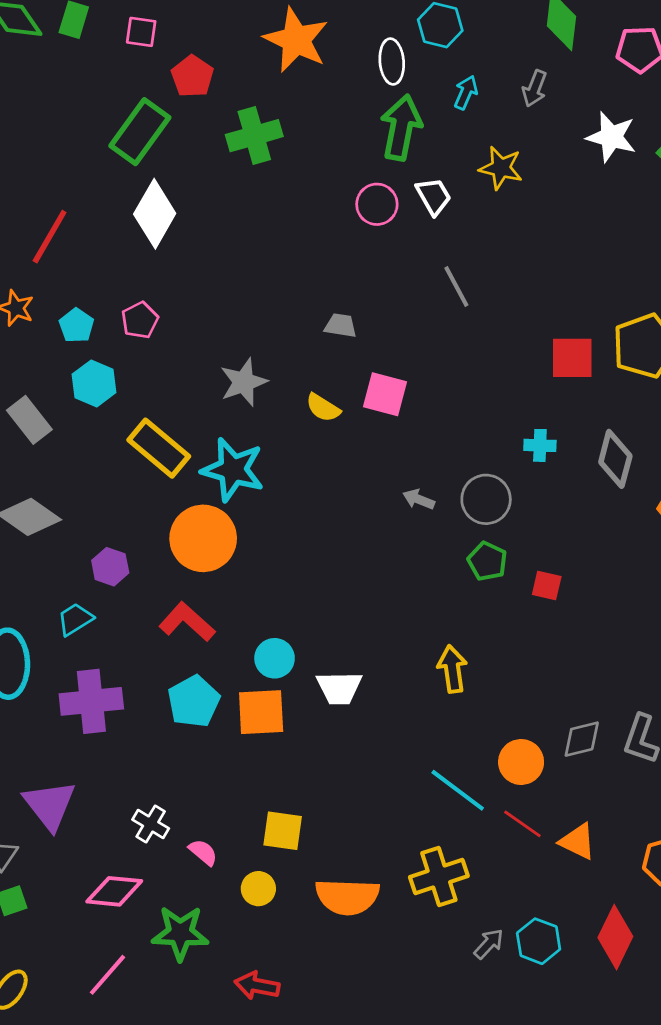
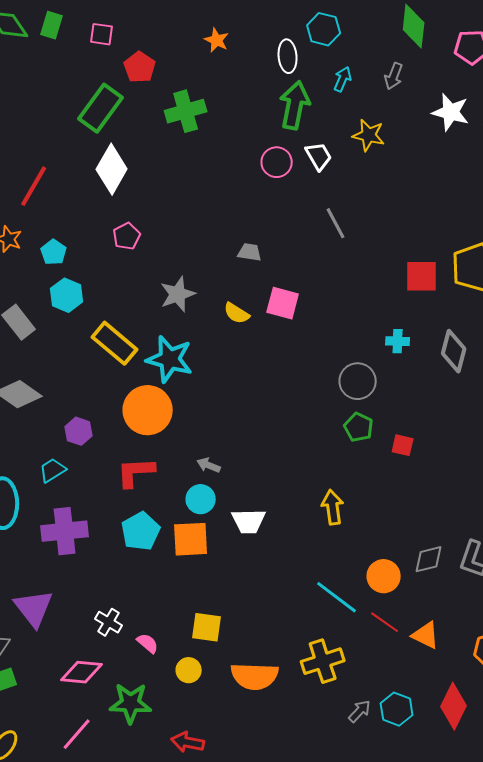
orange star: (296, 40) -> (217, 40), size x0.5
pink pentagon: (140, 320) -> (127, 236), moved
gray arrow: (419, 499) -> (209, 465), moved
red L-shape: (187, 622) -> (136, 472), turned -45

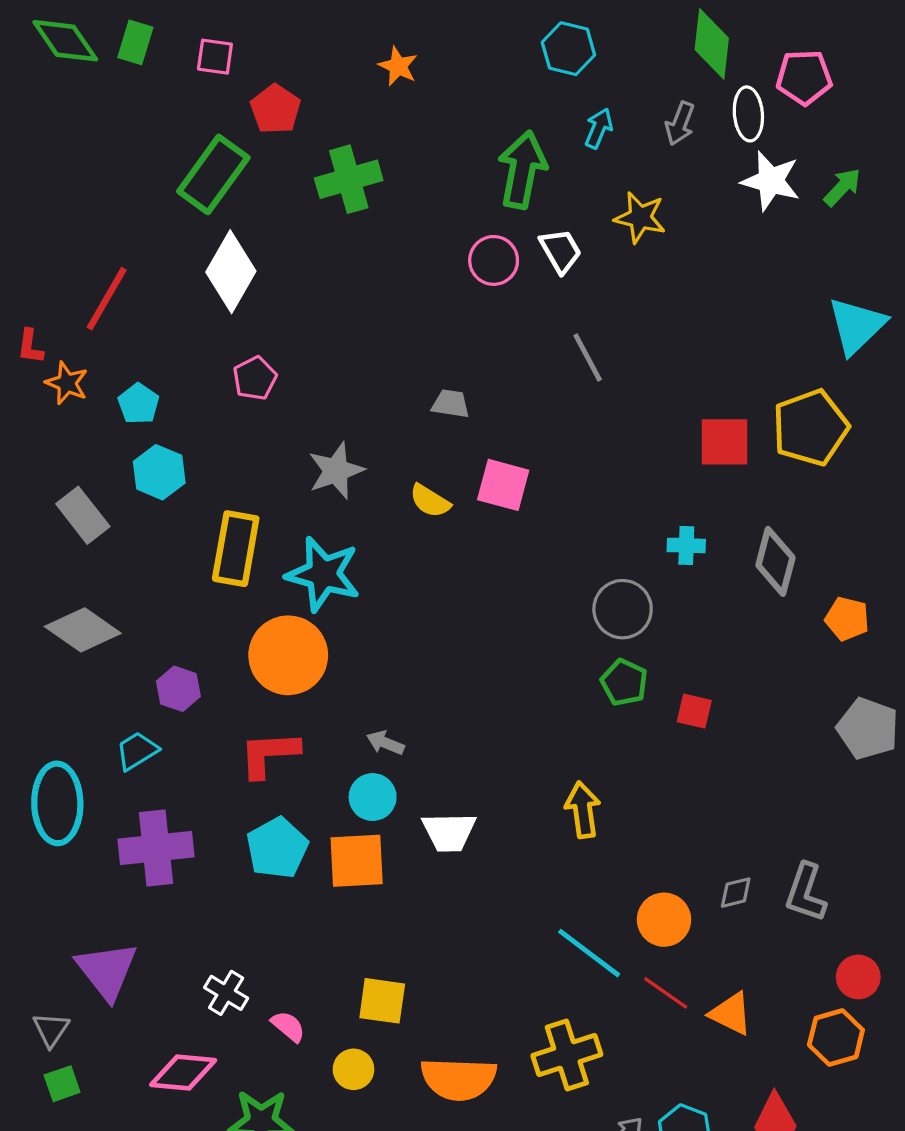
white ellipse: (288, 56) -> (748, 114), moved
yellow rectangle: (115, 343) -> (236, 549), turned 60
gray diamond: (429, 559) -> (736, 893), size x0.7

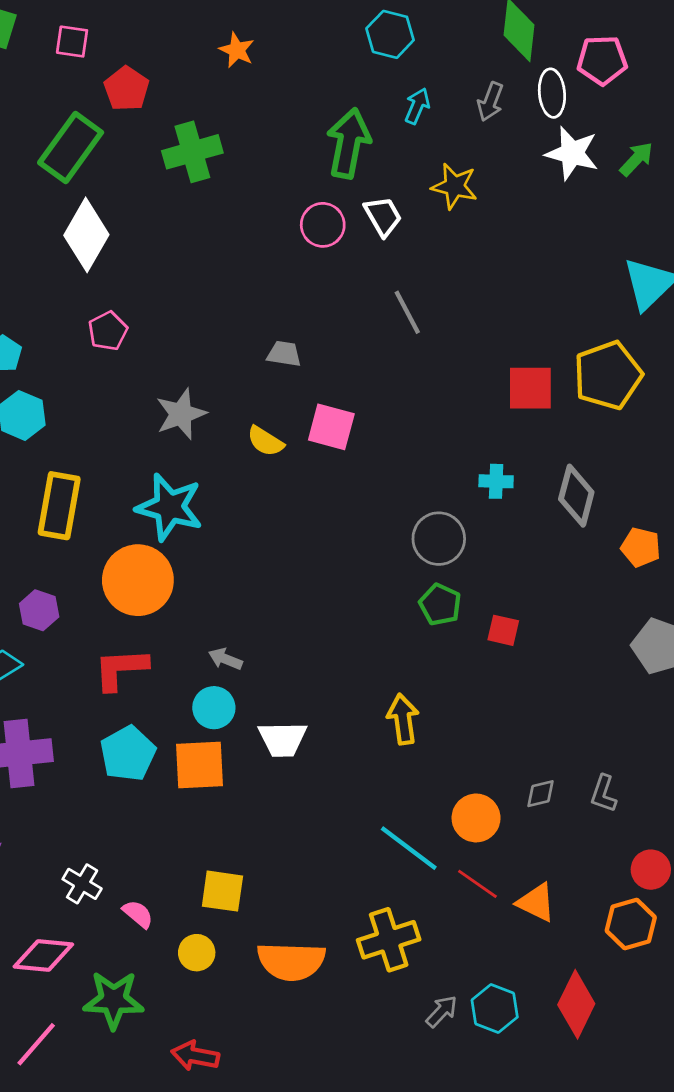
yellow rectangle: (236, 549) -> (59, 506), moved
gray L-shape: (806, 893) -> (604, 794), size x0.7

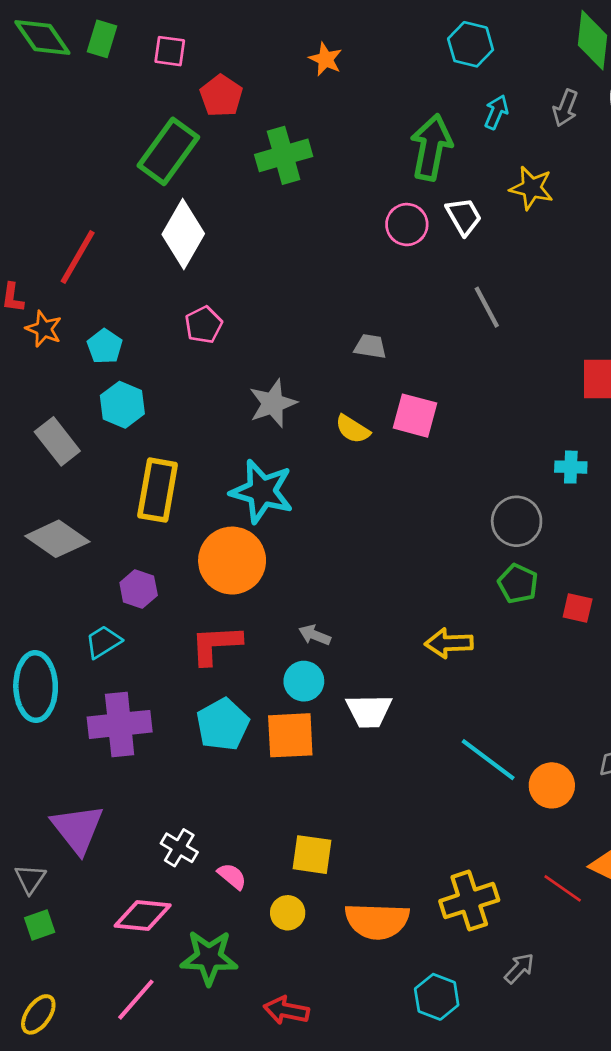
yellow arrow: (403, 719) -> (449, 643), moved, turned -84
cyan line: (409, 848) -> (488, 760), moved
red line: (477, 884) -> (563, 888), moved
cyan hexagon: (495, 1009) -> (437, 997), moved

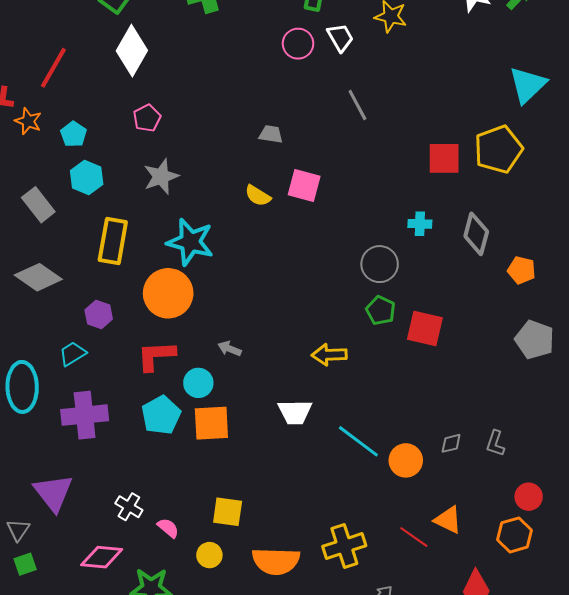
gray star: (273, 403) -> (161, 177), moved
red square: (578, 608) -> (425, 329), size x1.6
cyan circle: (304, 681) -> (198, 383), moved
white trapezoid: (369, 711) -> (295, 412), moved

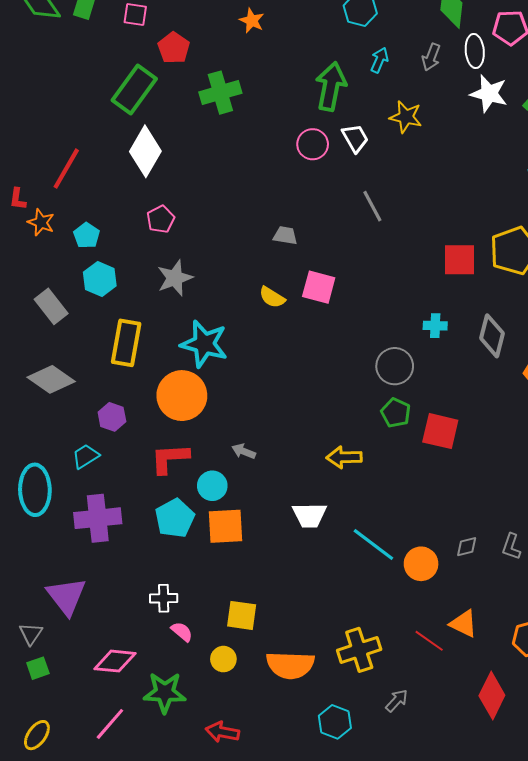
white cross: (129, 507) -> (164, 598), moved, turned -32

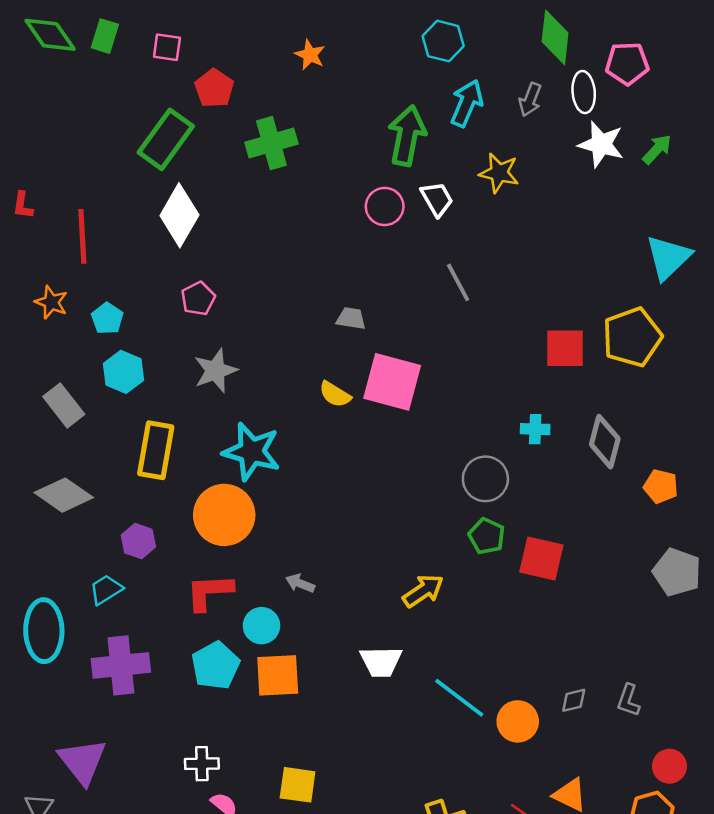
cyan arrow: (379, 60) -> (467, 103), size x1.5
red line: (66, 169) -> (82, 236), turned -33
red L-shape: (18, 199) -> (23, 205), moved
pink square: (319, 287) -> (392, 382), size x1.4
yellow arrow: (344, 457) -> (423, 591), turned 148

